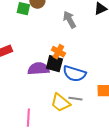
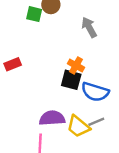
purple semicircle: (38, 69) -> (52, 118), moved
gray line: (75, 99) -> (96, 122), turned -32

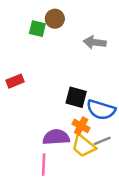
gray arrow: (89, 27) -> (95, 42), turned -54
orange cross: (76, 66) -> (81, 126), moved

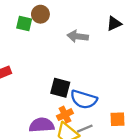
orange cross: (81, 126) -> (65, 115), turned 35

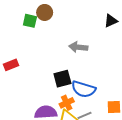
gray arrow: (78, 36) -> (78, 47), moved
black square: (60, 88) -> (62, 79), turned -30

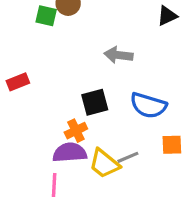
blue semicircle: (84, 89) -> (148, 105), moved
orange cross: (67, 103) -> (76, 131), moved

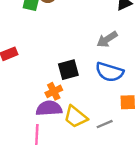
gray arrow: (118, 55) -> (107, 39), moved, turned -40
gray line: (128, 157) -> (105, 124), moved

